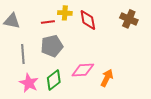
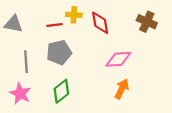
pink diamond: (83, 70) -> (118, 59), moved
pink star: (29, 83) -> (20, 94), moved

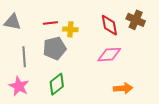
yellow cross: (74, 15) -> (70, 29), moved
red diamond: (100, 23) -> (109, 25), moved
orange arrow: (122, 89) -> (123, 88), moved, turned 60

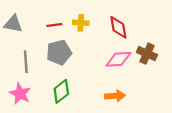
brown cross: (136, 20) -> (147, 54), moved
yellow cross: (70, 29) -> (81, 23), moved
orange arrow: (123, 88) -> (115, 96), moved

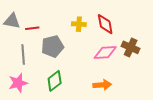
yellow cross: (81, 23) -> (79, 24), moved
red line: (54, 25) -> (32, 28), moved
pink star: (20, 94) -> (18, 83), turned 30

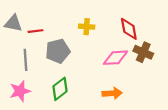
red diamond: (105, 24) -> (129, 29), moved

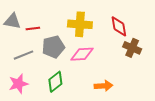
yellow cross: (87, 27) -> (80, 24), size x1.6
pink diamond: (115, 58) -> (82, 54), moved
gray line: (26, 60) -> (24, 55), turned 72

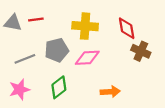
red line: (33, 28) -> (36, 20), moved

